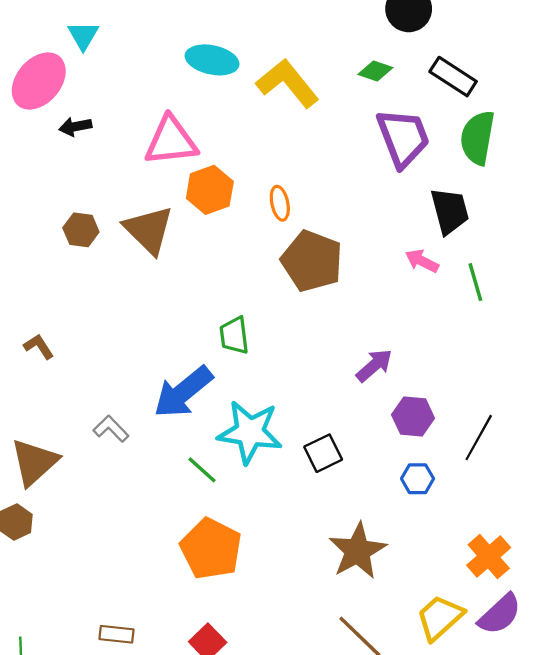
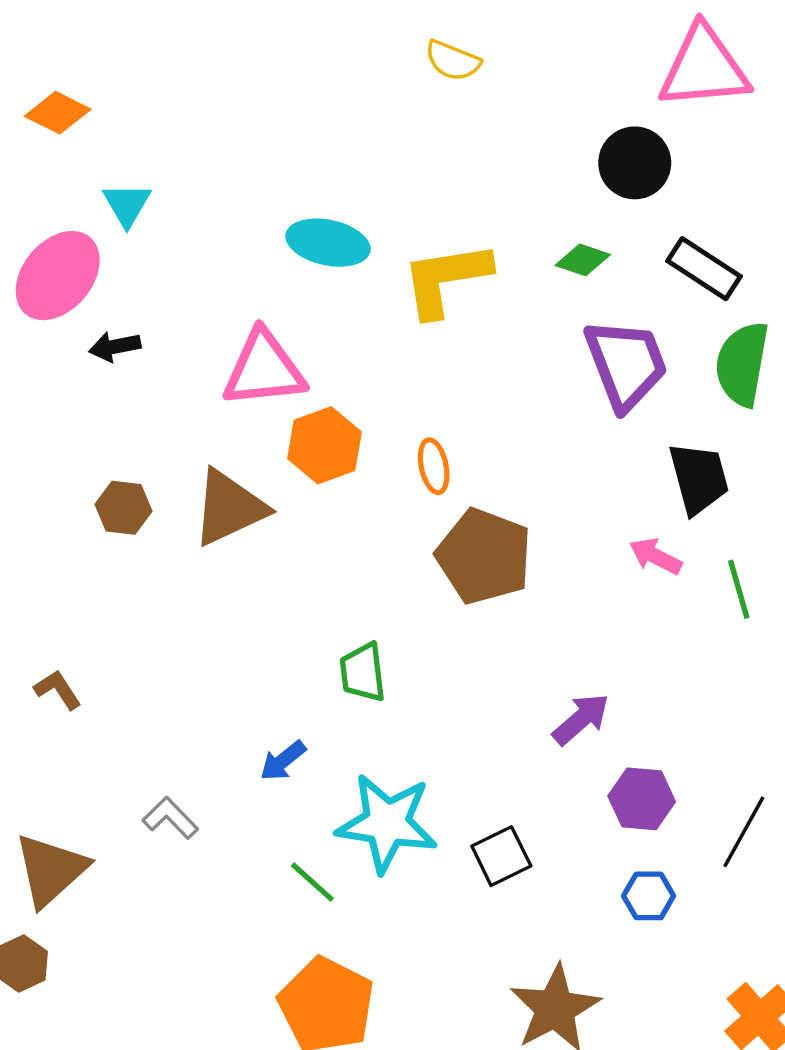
yellow L-shape: (288, 83) -> (446, 279), turned -60
brown triangle: (149, 230) -> (229, 508), turned 50
blue arrow: (183, 392) -> (283, 761), size x0.5

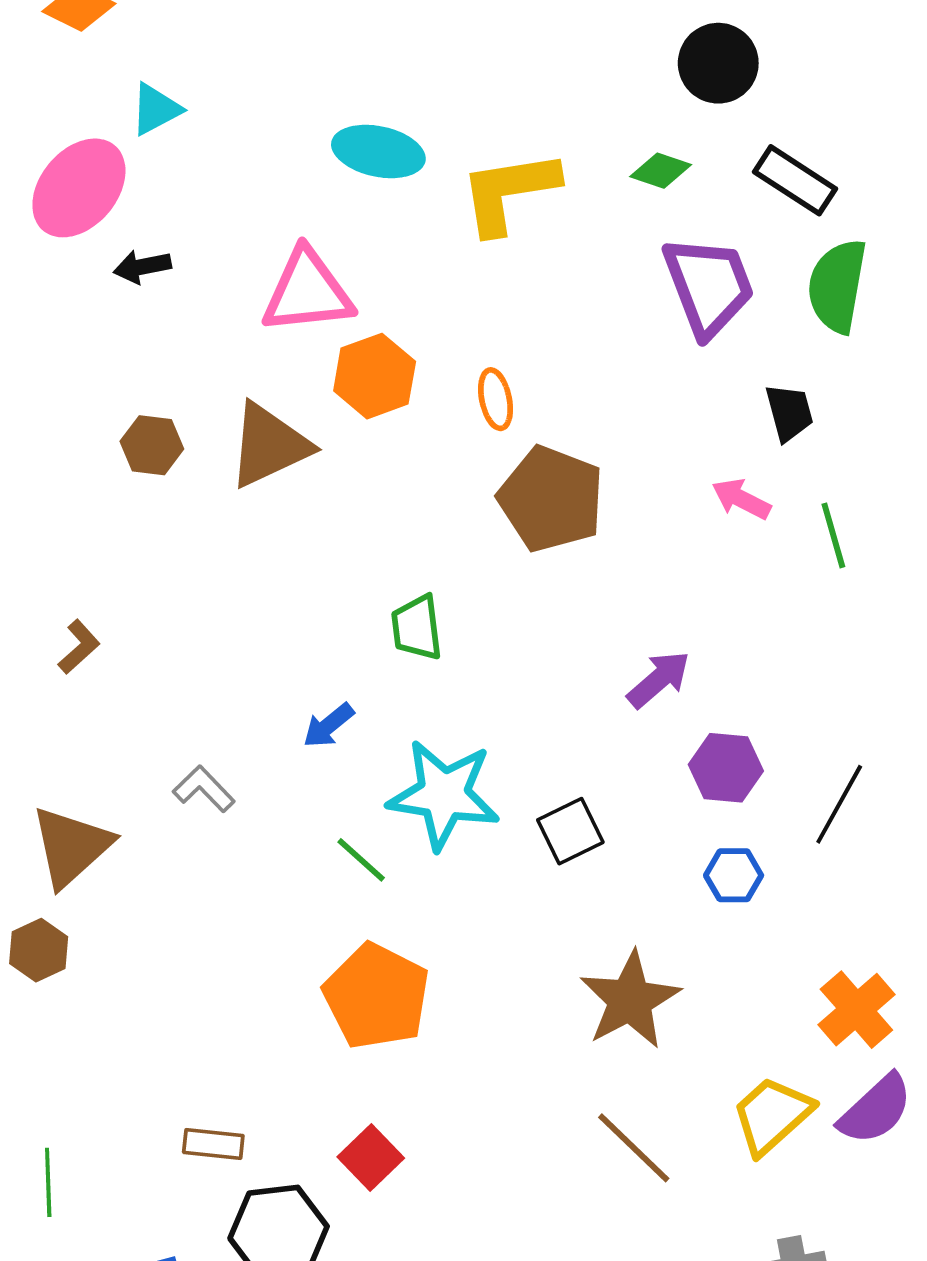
cyan triangle: (127, 204) -> (156, 109), turned 32
black trapezoid: (699, 478) -> (789, 413), size x0.7
brown L-shape: (58, 690) -> (79, 647), turned 81

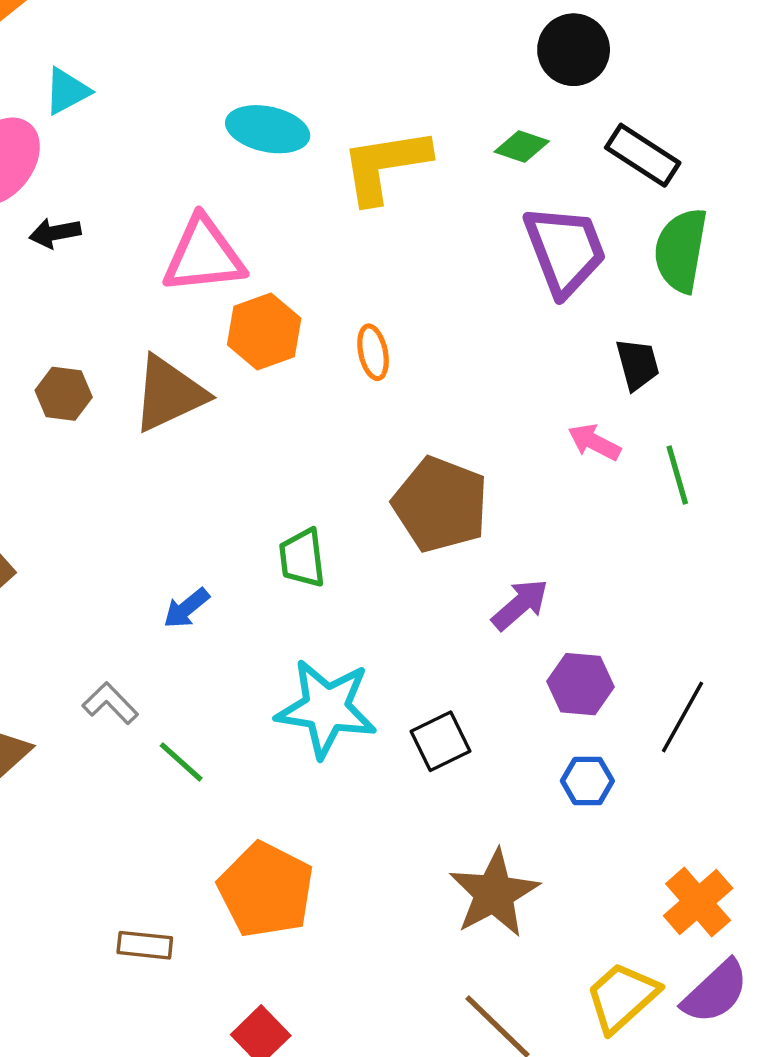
brown pentagon: (551, 499) -> (440, 504), moved
blue arrow: (328, 726) -> (186, 608), moved
green line: (361, 860) -> (181, 762), moved
brown rectangle: (213, 1144) -> (145, 945), moved

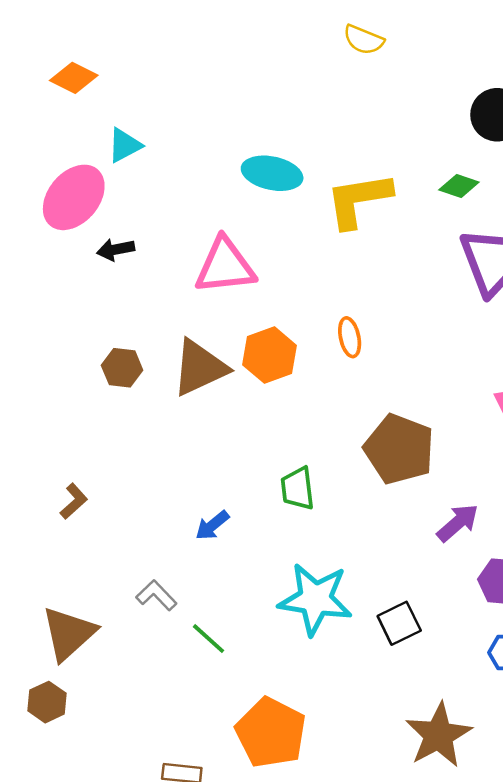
orange hexagon: (264, 331) -> (270, 355), moved

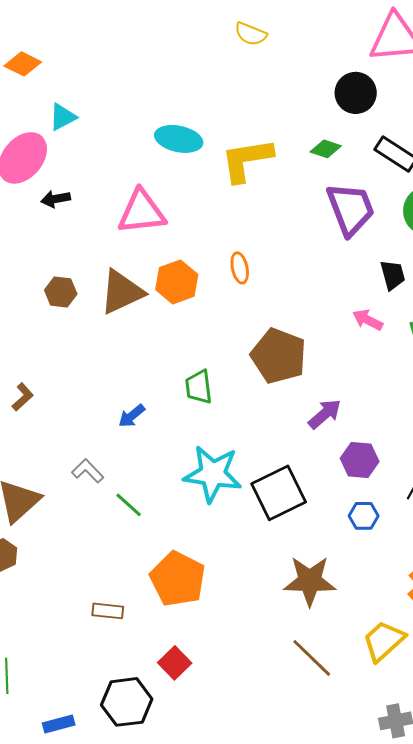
black square: (399, 623) -> (279, 493), size x1.6
brown star: (439, 735) -> (310, 581), turned 30

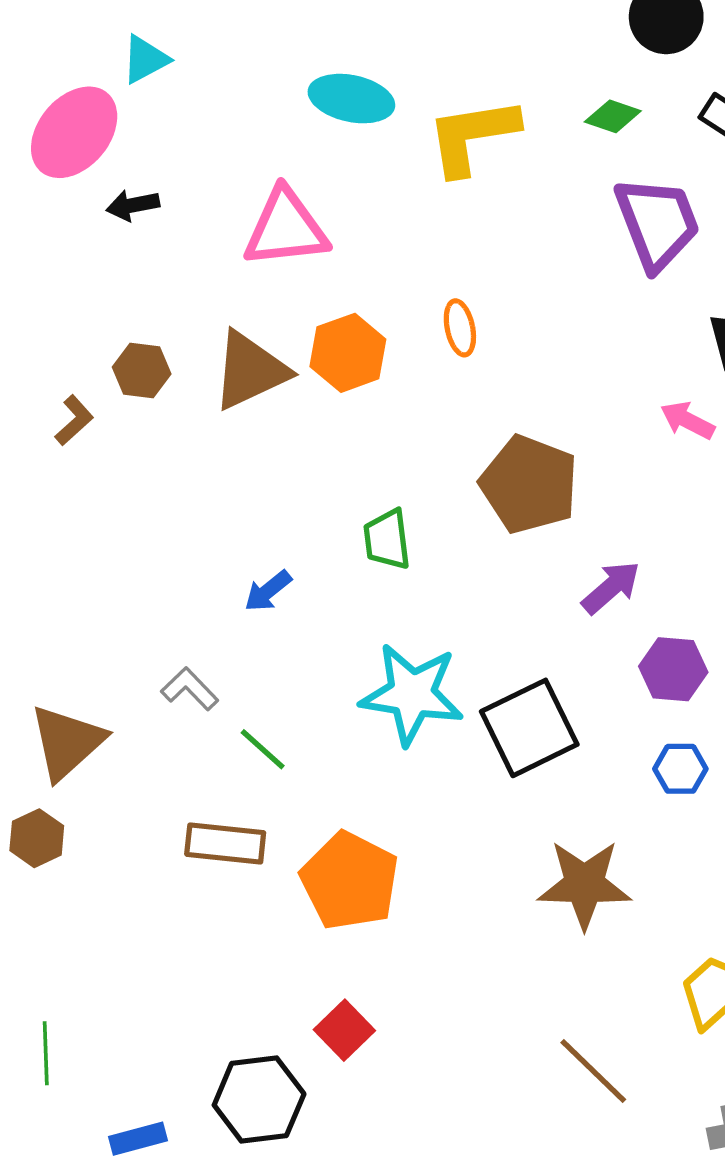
brown L-shape: (23, 397) -> (74, 420), moved
brown rectangle: (108, 611) -> (225, 843), moved, size x1.4
brown line: (312, 658) -> (593, 1071), moved

